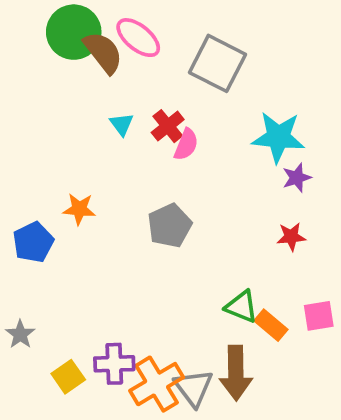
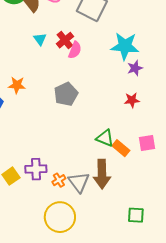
orange cross: (157, 384) -> (59, 180), size x0.5

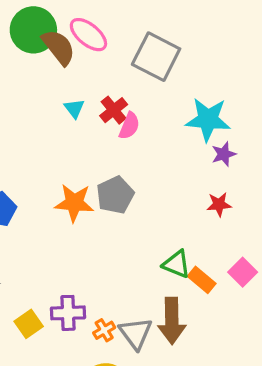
orange star: (17, 85) -> (74, 203), moved, size x1.4
pink square: (147, 143) -> (243, 272), turned -36

